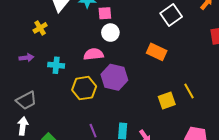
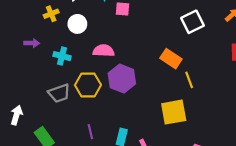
white circle: (110, 33) -> (77, 24), moved
yellow line: (189, 91) -> (189, 80), moved
gray trapezoid: (26, 100) -> (59, 93), moved
yellow square: (167, 101) -> (174, 112), size x1.4

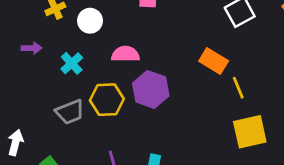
cyan cross: (62, 56) -> (72, 63), turned 35
yellow square: (174, 112) -> (250, 132), moved

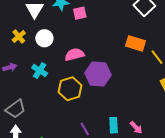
gray trapezoid: (70, 112) -> (16, 109), moved

